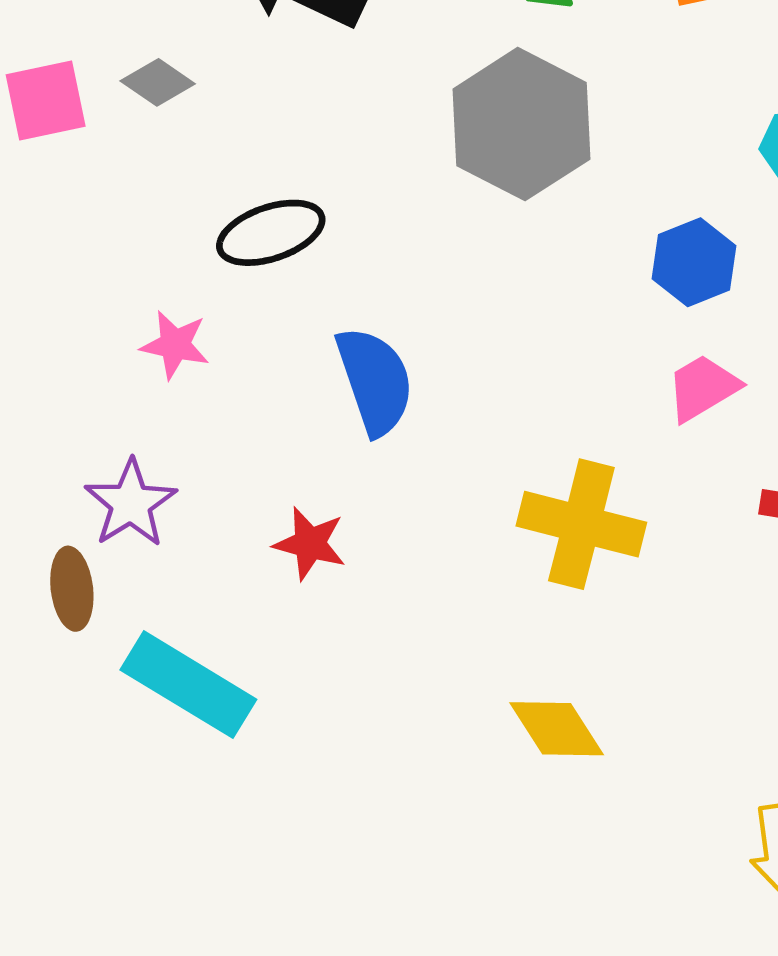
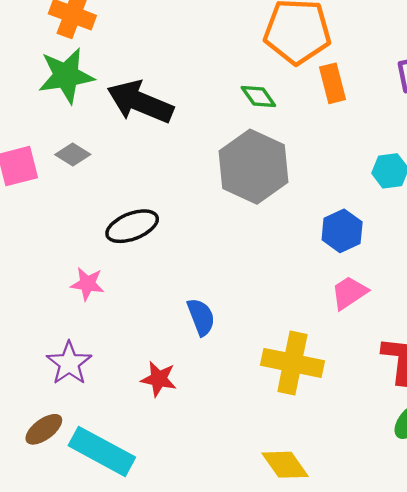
blue semicircle: (375, 381) -> (201, 317), moved, size x0.7
brown ellipse: (72, 589) -> (44, 429), moved, turned 63

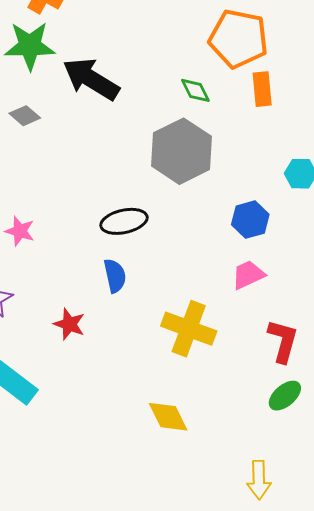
black ellipse: (132, 226) -> (124, 221), moved

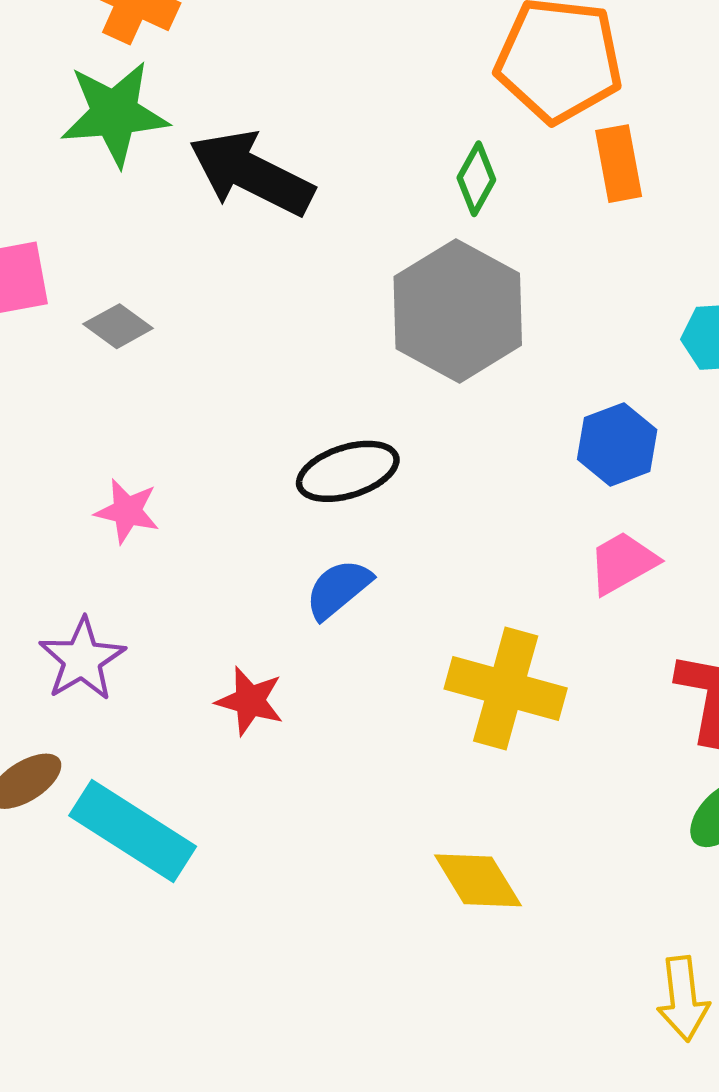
green diamond: (195, 90) -> (476, 179), turned 60
gray diamond: (25, 116) -> (118, 326), moved
blue semicircle: (115, 276) -> (338, 589), turned -112

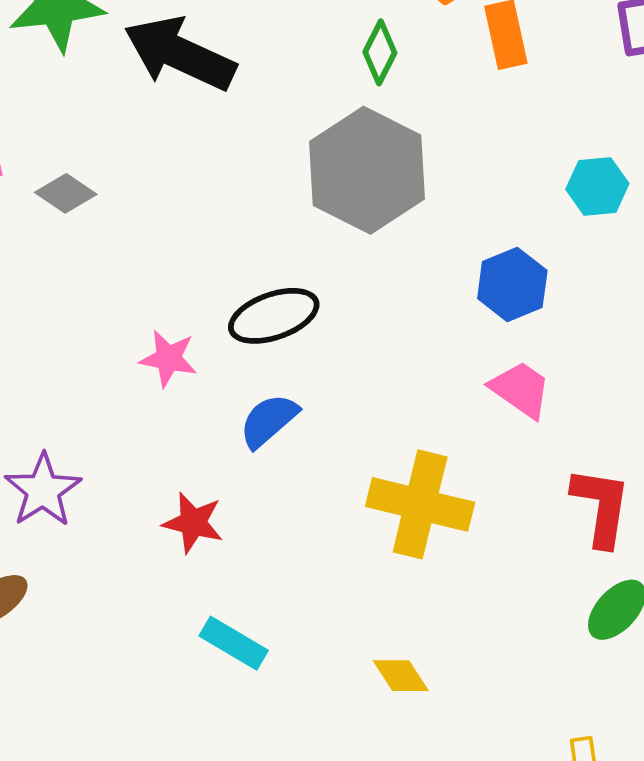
pink star: (127, 511) -> (168, 358), moved
pink trapezoid: (623, 563) -> (521, 389), turned 66
cyan rectangle: (133, 831) -> (234, 643), moved, size x0.6
yellow diamond: (478, 880) -> (401, 676), size x0.7

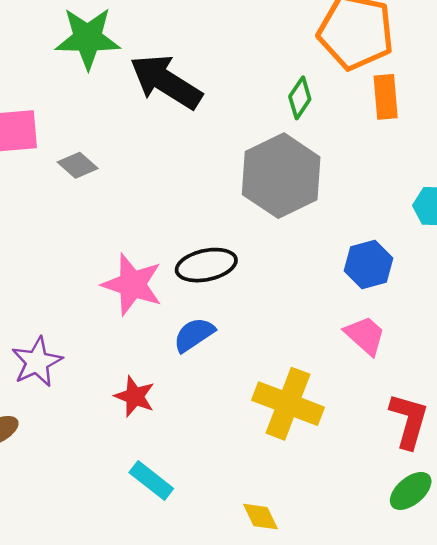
pink star: (168, 358) -> (132, 284), size x1.6

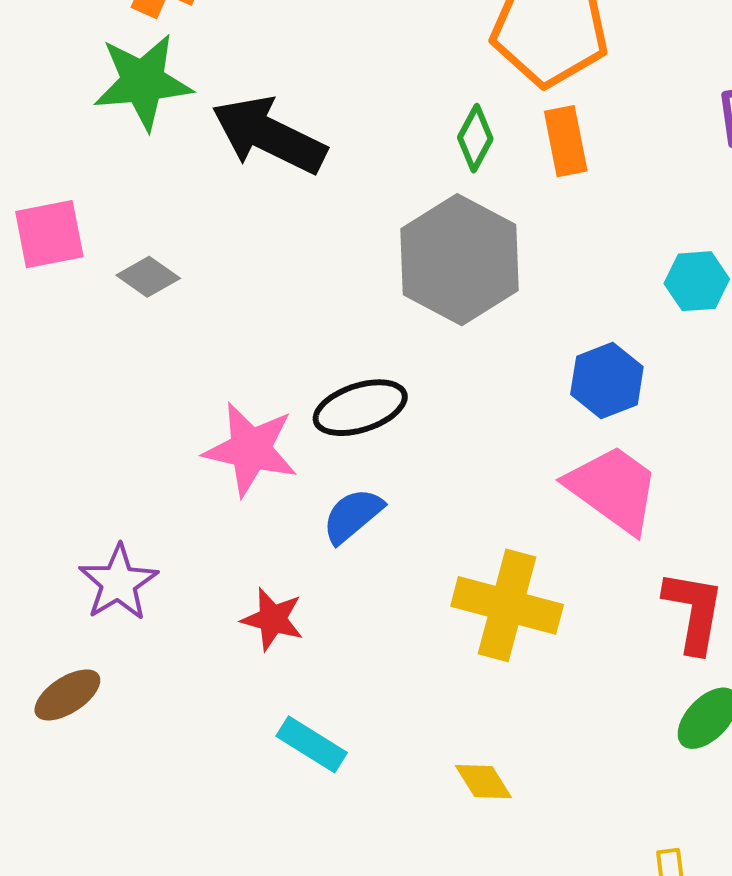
orange rectangle: (386, 97) -> (566, 141), moved
pink trapezoid: (365, 335) -> (613, 489), size x1.5

